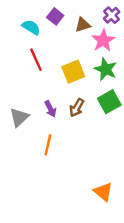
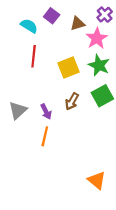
red line: (36, 60) -> (34, 56), turned 30
purple arrow: (50, 109) -> (46, 112), moved

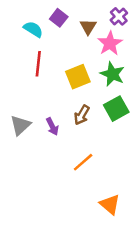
brown triangle: (78, 24) -> (88, 27), turned -42
orange line: (45, 136) -> (83, 162), moved, turned 36

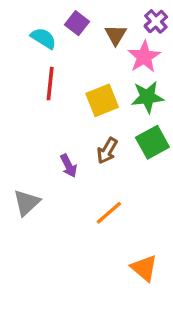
green star: (112, 74) -> (147, 97), turned -30
gray triangle: (20, 125) -> (27, 203), moved

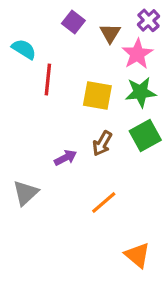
cyan semicircle: (43, 38) -> (24, 49), moved
yellow square: (102, 100) -> (97, 95), turned 32
purple arrow: (69, 166) -> (65, 158), turned -90

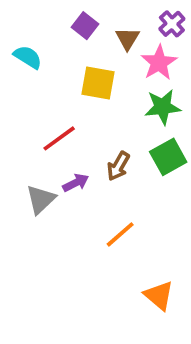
red line: (48, 80) -> (59, 138), moved, turned 48
yellow square: (97, 95) -> (98, 83), moved
gray triangle: (26, 193) -> (41, 199), moved

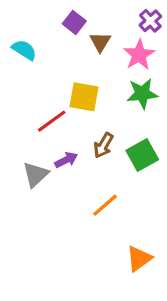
brown triangle: (128, 39) -> (100, 42), moved
yellow square: (98, 83) -> (84, 97), moved
green square: (168, 157) -> (142, 155), moved
orange triangle: (159, 295) -> (139, 259), turned 44

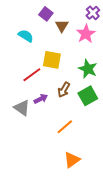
cyan semicircle: (24, 50) -> (26, 36), moved
green star: (142, 94) -> (88, 69), moved, turned 30
gray triangle: (35, 174) -> (22, 108), turned -42
orange triangle: (139, 259) -> (72, 160), moved

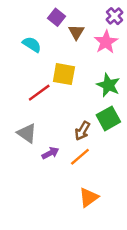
brown arrow: (64, 90) -> (82, 131), moved
purple arrow: (41, 99) -> (50, 153), moved

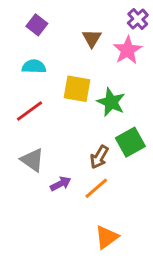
purple square: (56, 17) -> (37, 25), moved
cyan semicircle: (32, 44) -> (34, 66), moved, turned -30
green star: (108, 85) -> (111, 102), moved
red line: (39, 93) -> (29, 111), moved

